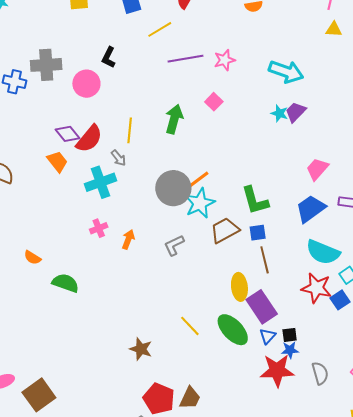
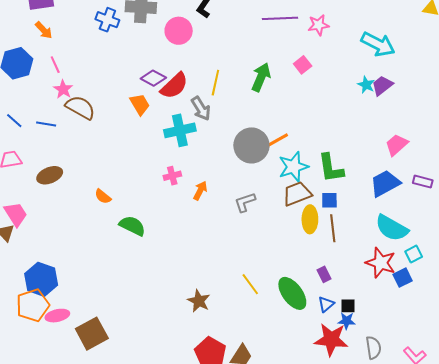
purple diamond: (67, 134) -> (153, 78), turned -30
gray arrow: (119, 158) -> (201, 109), size x1.4
cyan star: (200, 203) -> (293, 167), moved
yellow ellipse: (239, 287) -> (310, 219), moved
purple rectangle: (262, 307) -> (324, 274), size x0.5

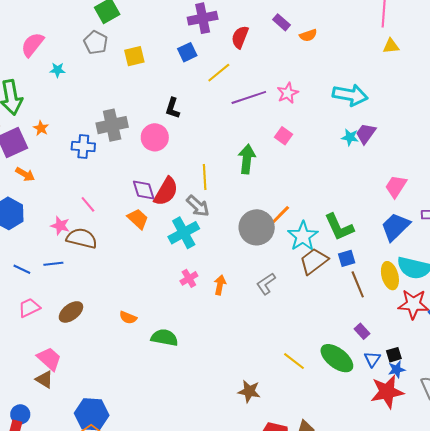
pink line: (55, 65) -> (88, 204), moved
purple diamond: (153, 78) -> (144, 190), turned 60
yellow ellipse: (310, 219) -> (390, 276), moved

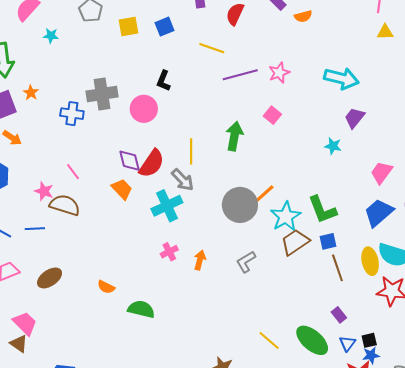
blue square: (187, 52) -> (165, 27), moved
yellow line: (219, 73) -> (212, 48), turned 55
cyan star: (350, 137) -> (333, 146), moved

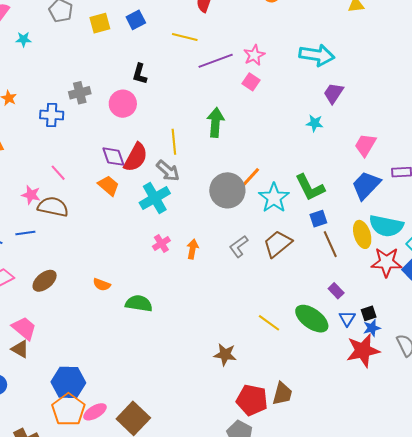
gray cross: (102, 94) -> (80, 93), size x0.7
pink square: (272, 115) -> (251, 82), moved
brown trapezoid: (295, 242) -> (278, 244), moved

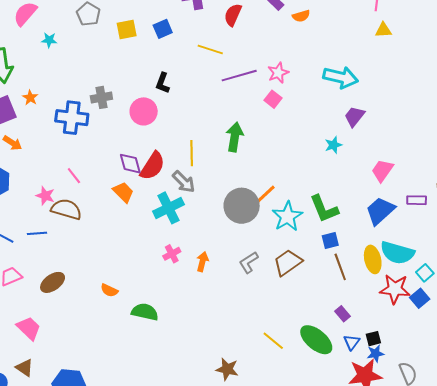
blue cross: (52, 115) -> (72, 118), size x1.4
cyan star: (315, 123) -> (333, 145), turned -30
brown triangle: (20, 349) -> (25, 368), moved

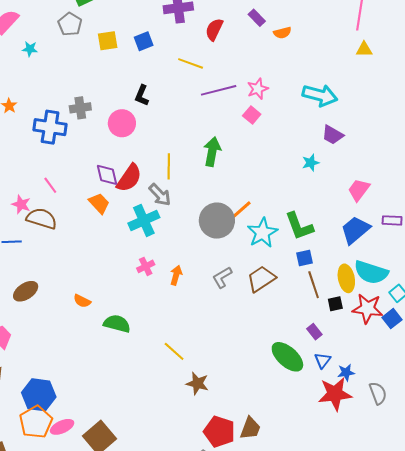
purple trapezoid: (354, 116) -> (333, 135), turned -100
black square: (373, 339) -> (335, 304), moved
yellow line: (273, 341) -> (174, 351), moved

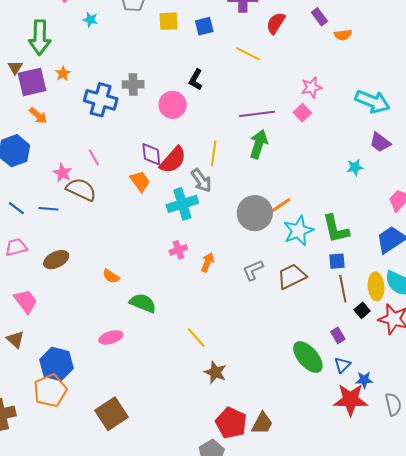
purple line: (219, 90) -> (257, 114), moved
black square: (335, 304) -> (362, 310), turned -35
pink ellipse: (62, 427) -> (111, 337), moved

